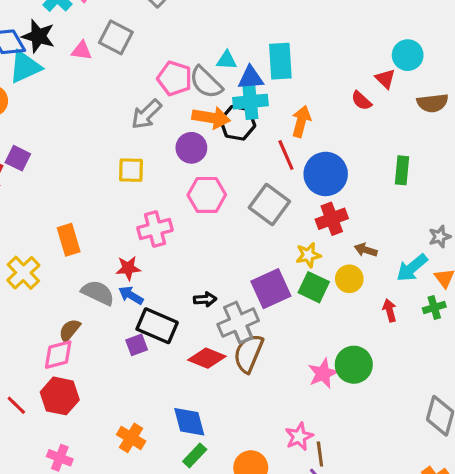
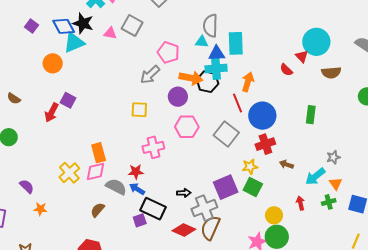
cyan circle: (408, 55) -> (316, 42), size x1.4
gray semicircle: (206, 82) -> (210, 26), moved, turned 45
yellow circle: (349, 279) -> (274, 215), moved
pink diamond: (58, 355) -> (96, 171), moved

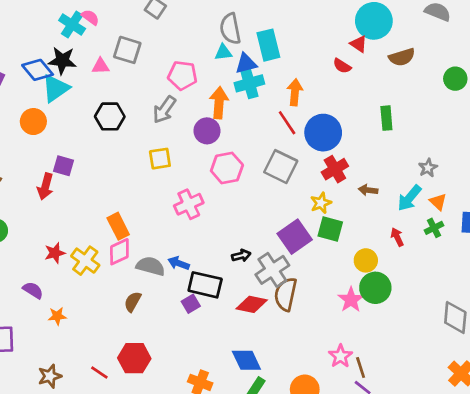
orange arrow: (191, 78) -> (219, 103), turned -85
black hexagon: (208, 82) -> (110, 116), moved
red star: (136, 172) -> (55, 253), moved

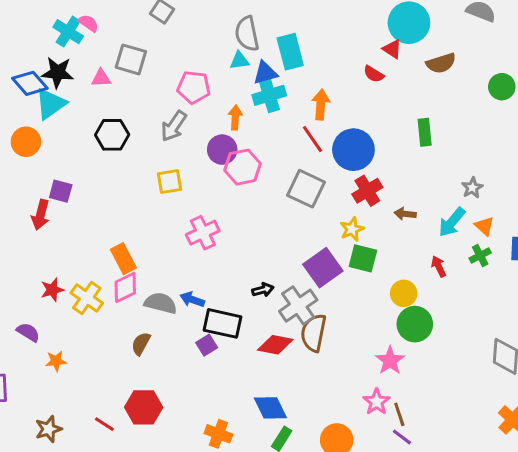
orange arrow: (219, 103) -> (235, 118), size x0.7
pink hexagon: (227, 168) -> (243, 167), moved
pink star: (351, 300) -> (390, 361), moved

